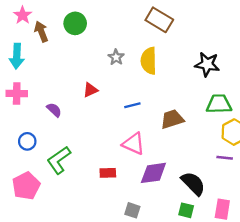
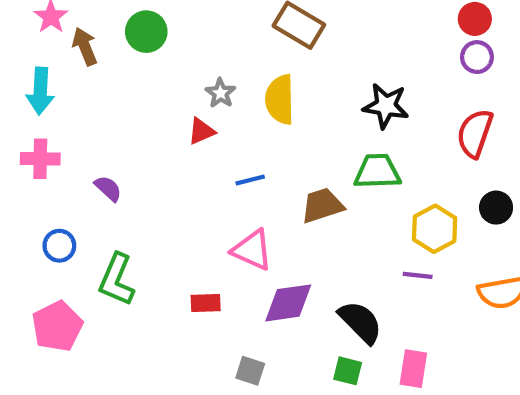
red triangle: (90, 90) -> (201, 131), moved
green trapezoid: (219, 104) -> (377, 172), moved
green L-shape: (59, 160) -> (117, 280), turned -32

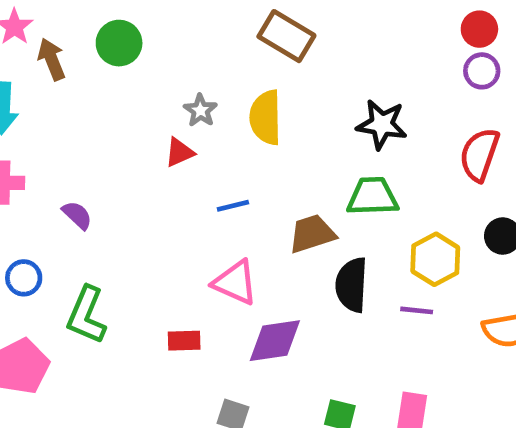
black semicircle: (360, 322) -> (352, 285), moved, turned -132

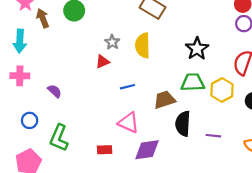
black star: (382, 124) -> (197, 49), turned 30
yellow hexagon: (435, 259) -> (222, 90), moved

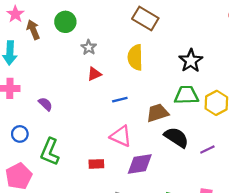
gray star: (112, 42) -> (89, 47), moved
black semicircle: (183, 124) -> (176, 137), turned 120
purple line: (213, 136) -> (207, 150), turned -32

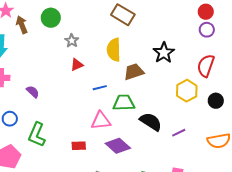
green trapezoid: (186, 95) -> (124, 103), moved
brown trapezoid: (158, 113) -> (134, 72), moved
pink triangle: (121, 136) -> (101, 121), turned -30
purple diamond: (140, 164) -> (118, 146), turned 50

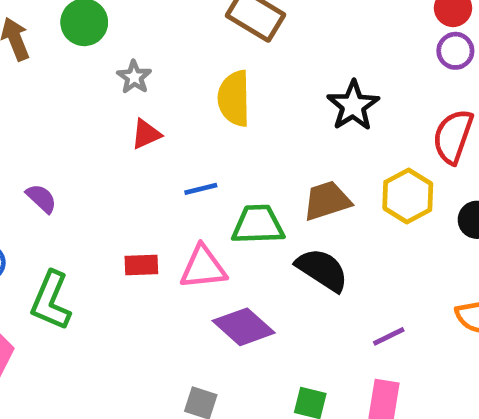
brown trapezoid: (134, 72) -> (327, 201), moved
purple line: (179, 133) -> (389, 336), moved
red rectangle: (79, 146) -> (141, 265), moved

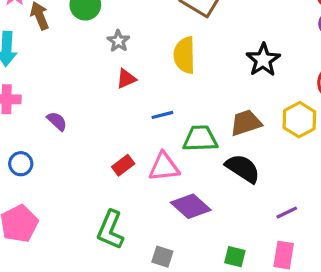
red rectangle: (141, 265) -> (123, 165), turned -35
green L-shape: (51, 301) -> (110, 230), moved

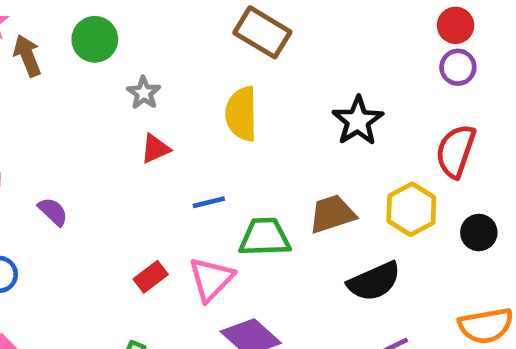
pink triangle: (164, 167) -> (211, 279), turned -40
black semicircle: (243, 168) -> (374, 281), moved, turned 123

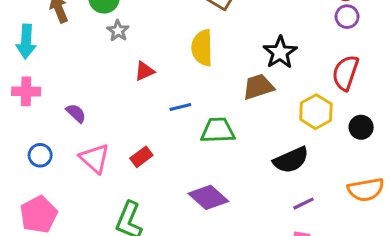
gray star: (144, 93) -> (118, 31), moved
brown trapezoid: (332, 214) -> (258, 87), moved
pink triangle: (211, 279) -> (95, 158), moved, turned -32

